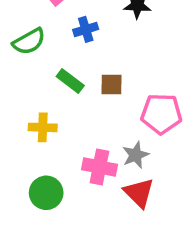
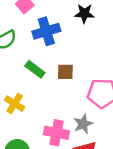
blue cross: (86, 29) -> (46, 31), size x1.5
yellow cross: (43, 127) -> (15, 104), turned 30

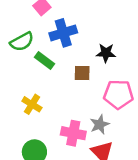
black star: (84, 13) -> (106, 53), moved
green rectangle: (35, 69) -> (44, 60), moved

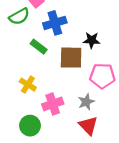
green semicircle: (22, 42) -> (19, 16), moved
brown square: (82, 73) -> (71, 58), size x1.6
pink cross: (73, 133) -> (53, 104), moved, turned -30

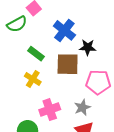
blue cross: (55, 23) -> (64, 30), moved, turned -35
yellow cross: (28, 85) -> (33, 79), moved

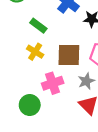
brown square: (68, 64) -> (69, 55), moved

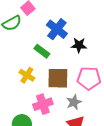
green rectangle: (38, 26) -> (42, 51), moved

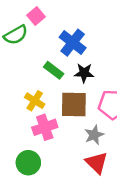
black star: (79, 45) -> (84, 73), moved
pink cross: (43, 104) -> (45, 127), moved

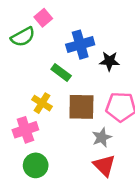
blue cross: (73, 43) -> (80, 45), turned 36
black star: (84, 73) -> (109, 61), moved
pink cross: (45, 127) -> (25, 130), moved

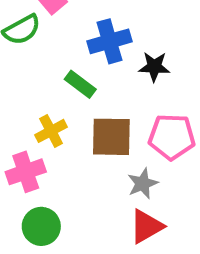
yellow cross: (42, 103) -> (51, 131), turned 30
red triangle: (104, 165) -> (146, 226), turned 45

